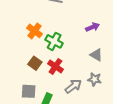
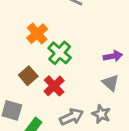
purple arrow: (93, 27) -> (113, 56), moved

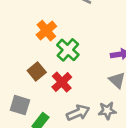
gray star: (101, 114) -> (107, 111), turned -30

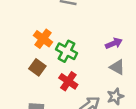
brown square: (37, 71) -> (37, 67), moved

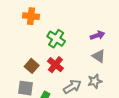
orange cross: (43, 39) -> (31, 16), moved, turned -35
brown square: (37, 67) -> (32, 66), moved

